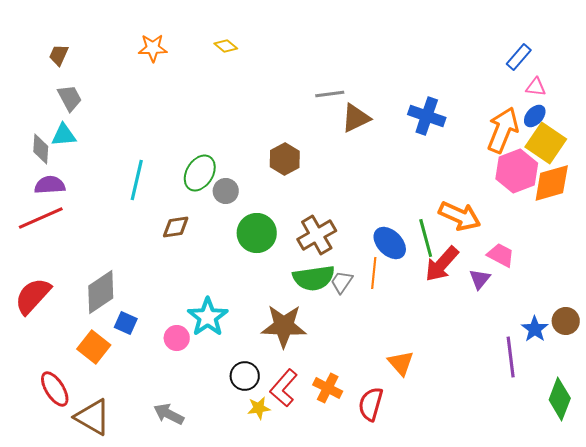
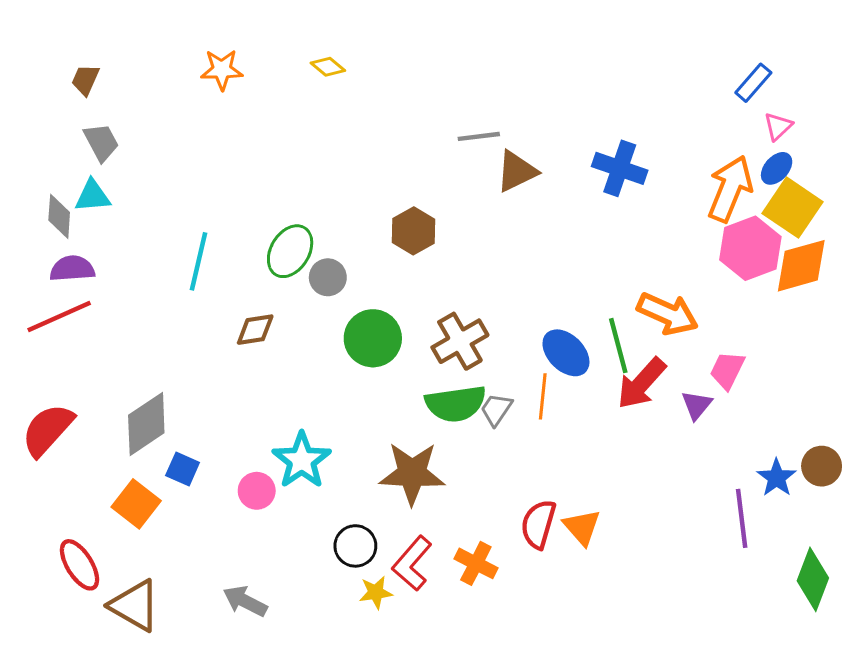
pink triangle: (536, 87) -> (778, 126), turned -50
pink trapezoid: (501, 255) -> (727, 370), turned -92
red semicircle: (371, 404) -> (538, 524), moved

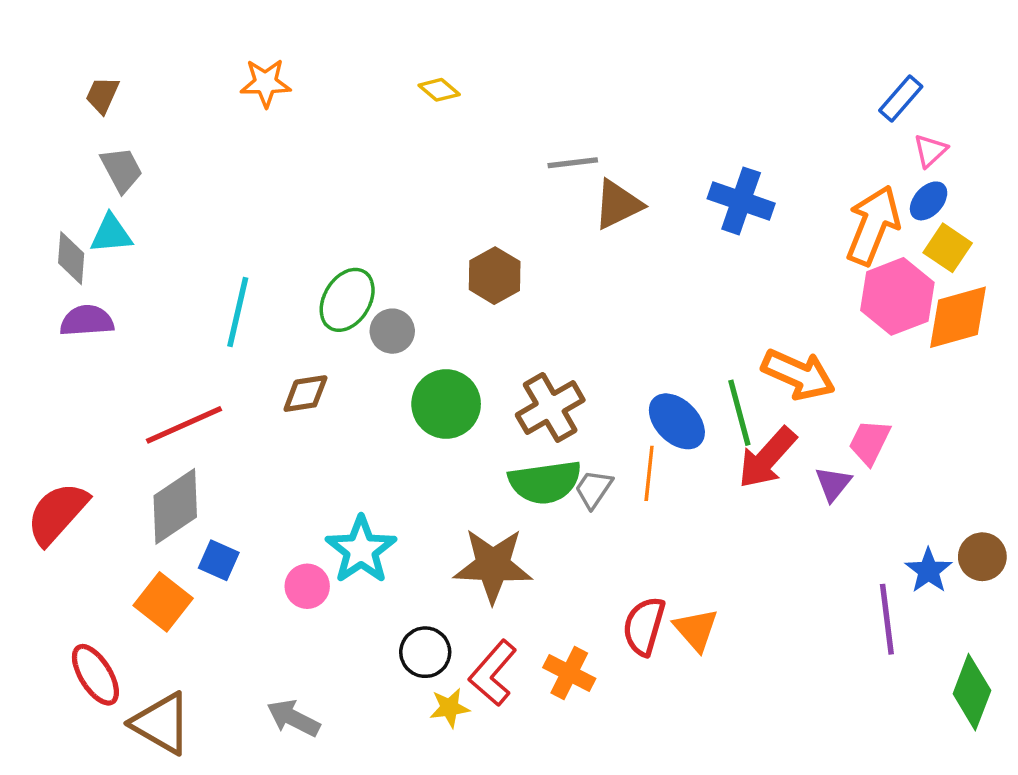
yellow diamond: (328, 67) -> (439, 90), moved
yellow square: (793, 208) -> (948, 248), size x0.7
red line: (59, 317) -> (184, 425), moved

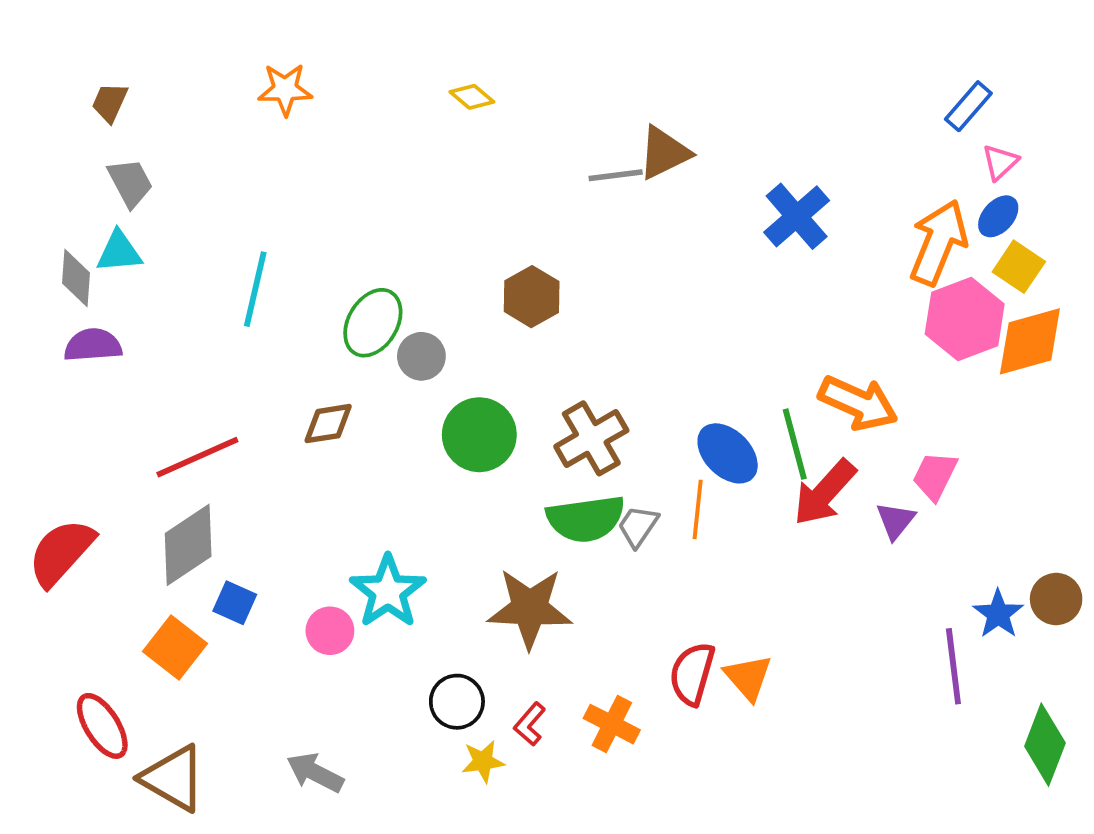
blue cross: (741, 201) -> (797, 216), turned 30
brown triangle: (618, 204) -> (664, 153), moved
cyan line: (238, 312) -> (255, 289), moved
red L-shape: (493, 673) -> (530, 724), size x0.6

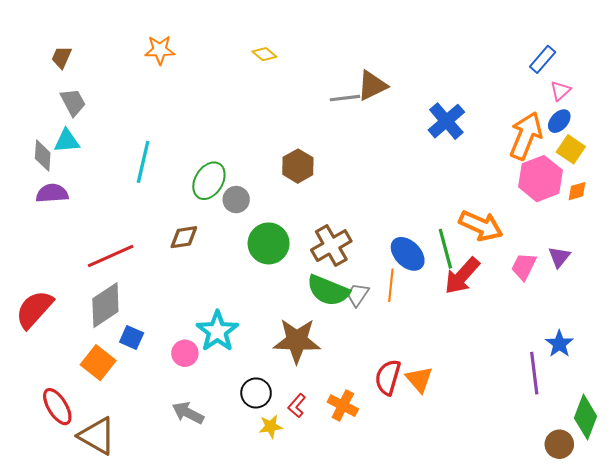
orange diamond: (1030, 341) -> (577, 191), size x0.5
green semicircle: (586, 519) -> (328, 290), turned 30
purple triangle: (896, 521) -> (559, 257), moved
brown circle: (1056, 599) -> (559, 444), moved
gray arrow: (315, 773) -> (188, 413), moved

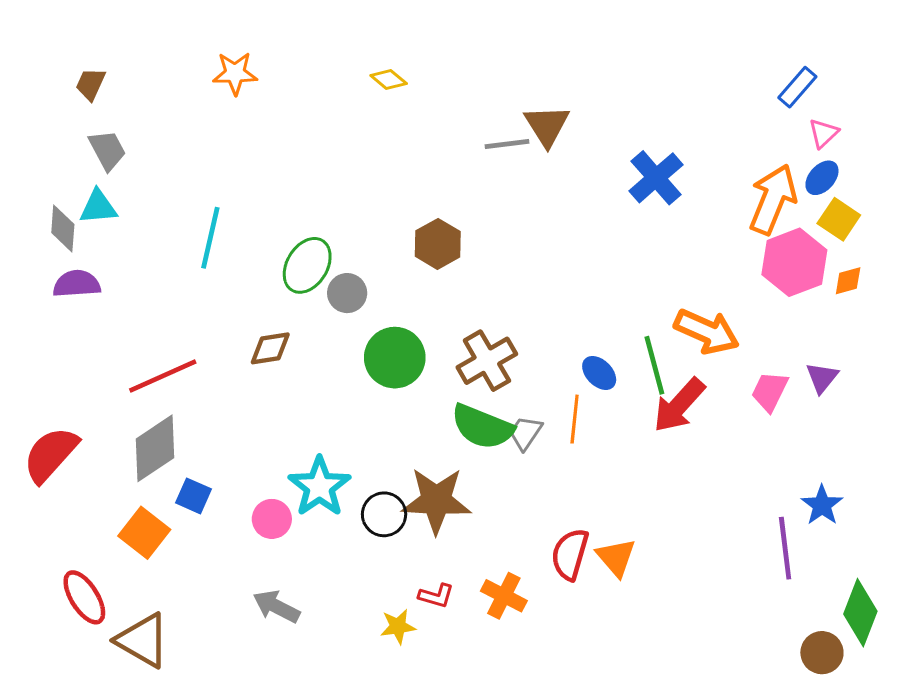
brown triangle: (372, 86) -> (547, 126), turned -36
blue ellipse: (408, 254) -> (599, 373), size x0.7
black circle: (256, 393) -> (384, 514), moved
red L-shape: (297, 406) -> (436, 596), turned -115

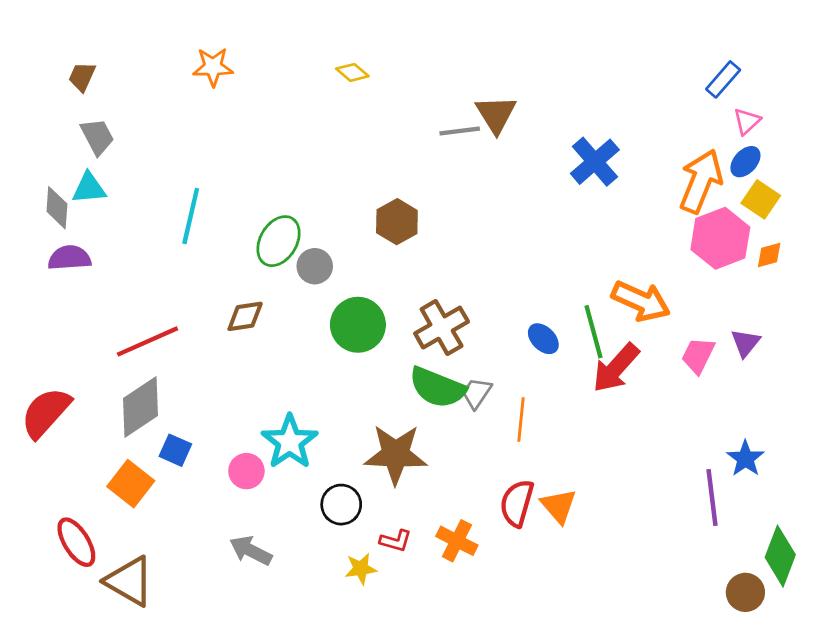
orange line: (575, 419) -> (521, 420), moved
black circle: (384, 514) -> (341, 505), moved

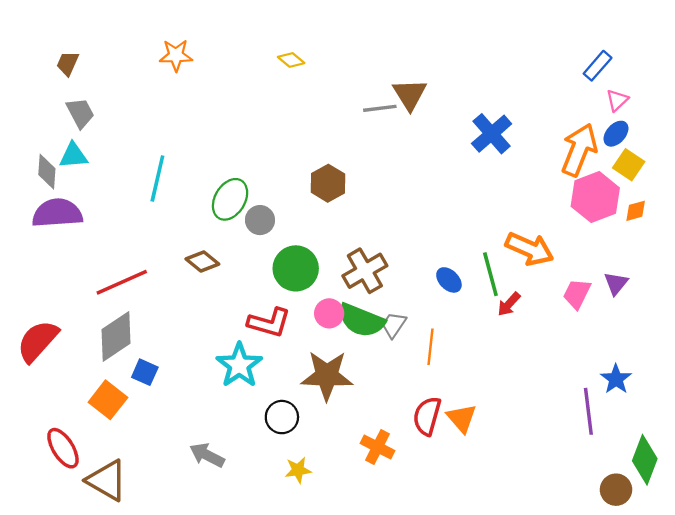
purple semicircle: (69, 258) -> (57, 213), size x1.4
brown diamond: (245, 316) -> (202, 262), turned 48
red arrow: (616, 368) -> (509, 304), size x0.6
pink circle: (246, 471) -> (329, 313), moved
red L-shape: (396, 541) -> (269, 323), moved, size x1.6

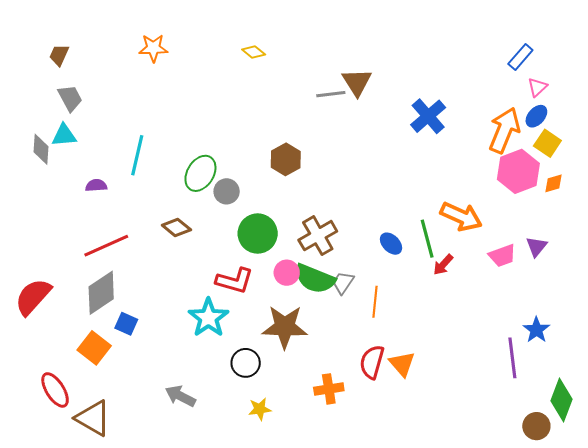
purple semicircle: (57, 213) -> (96, 185), moved, size x0.5
pink trapezoid: (577, 294) -> (502, 256), turned -136
orange cross: (378, 447) -> (329, 389), turned -36

